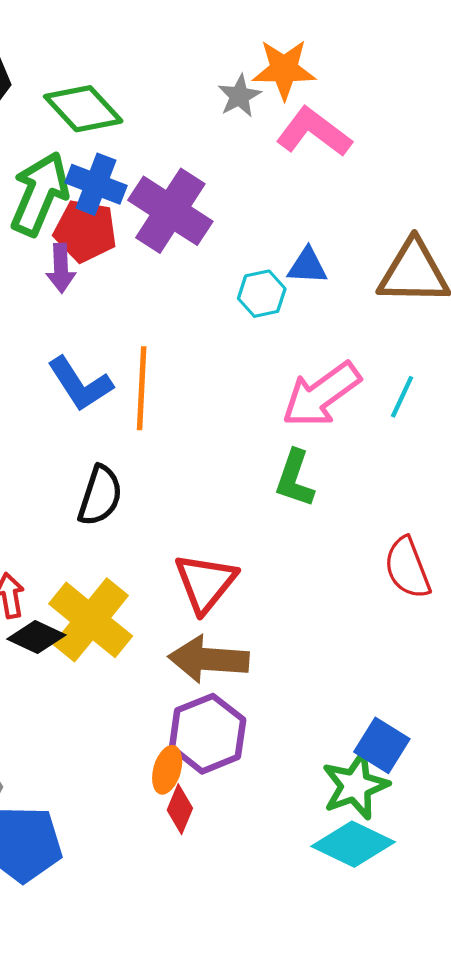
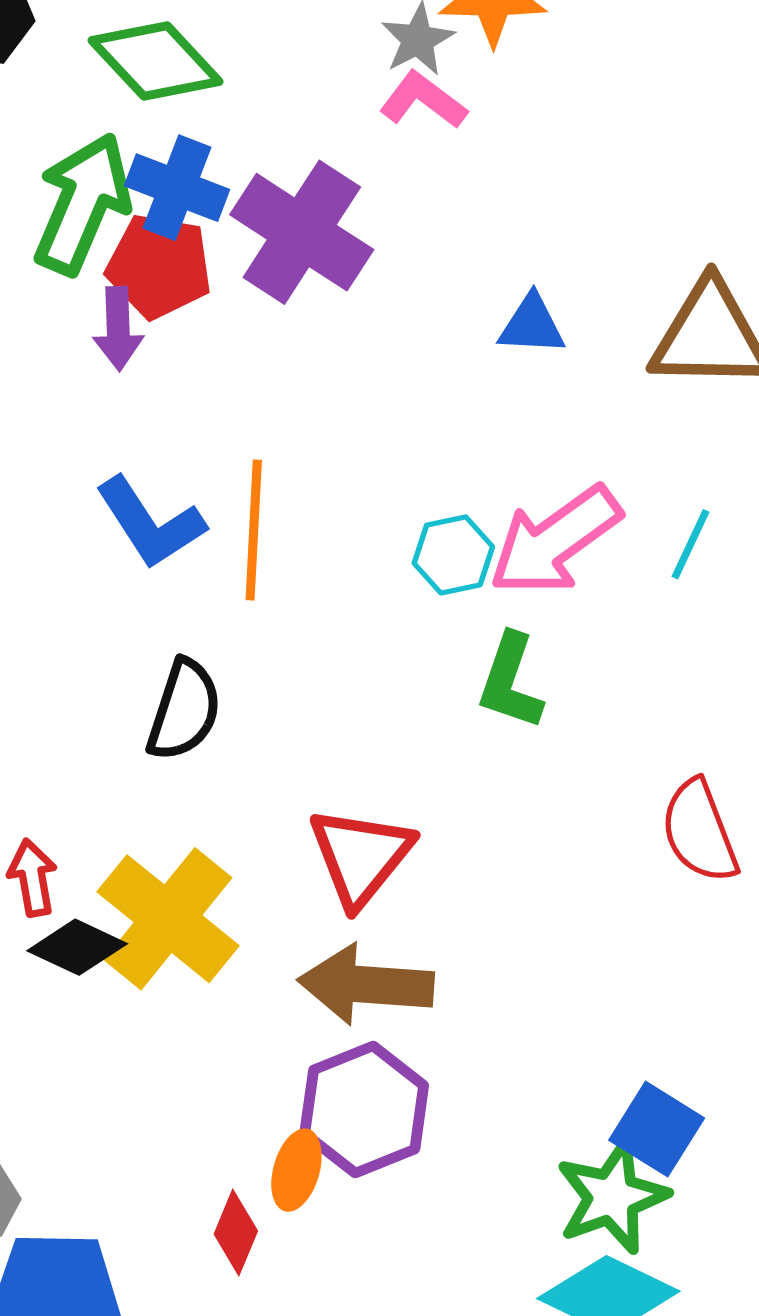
pink L-shape: (314, 132) -> (423, 100), moved, size x0.7
cyan hexagon: (262, 294) -> (453, 555), moved
red diamond: (180, 809) -> (236, 1233), moved

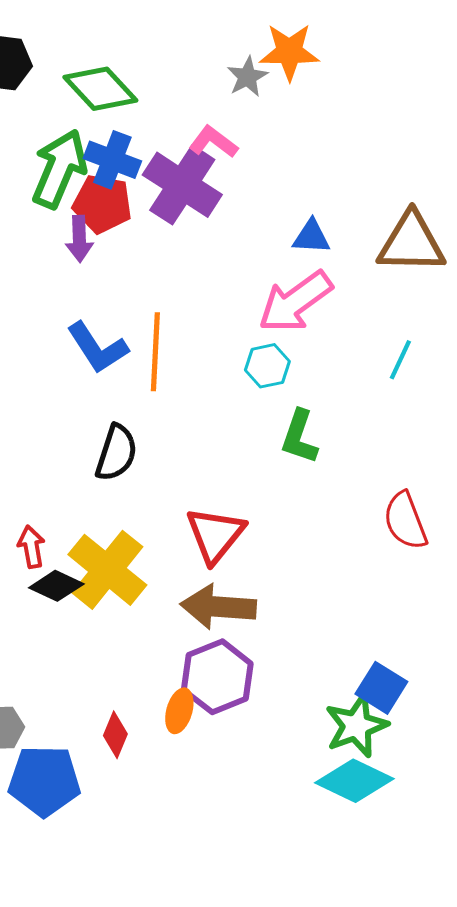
pink L-shape: (423, 100) -> (213, 142), moved
pink arrow: (555, 541) -> (295, 302), moved
red diamond: (236, 1233) -> (115, 735), moved

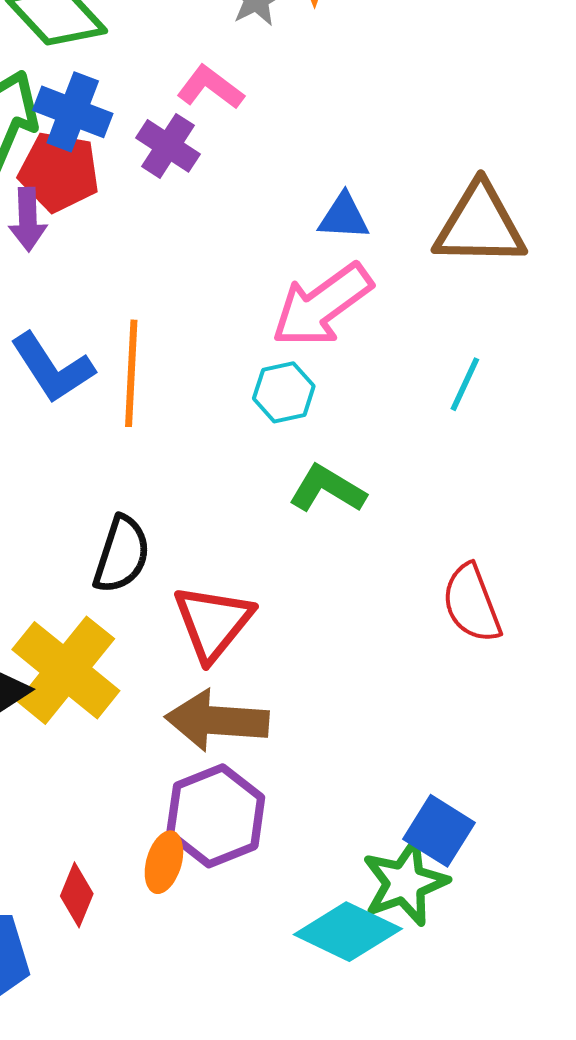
purple cross: (182, 185) -> (168, 146), size x0.6
green L-shape: (299, 437) -> (327, 489), turned 102
black semicircle: (116, 453) -> (122, 554), moved
cyan diamond: (354, 781) -> (348, 932), moved

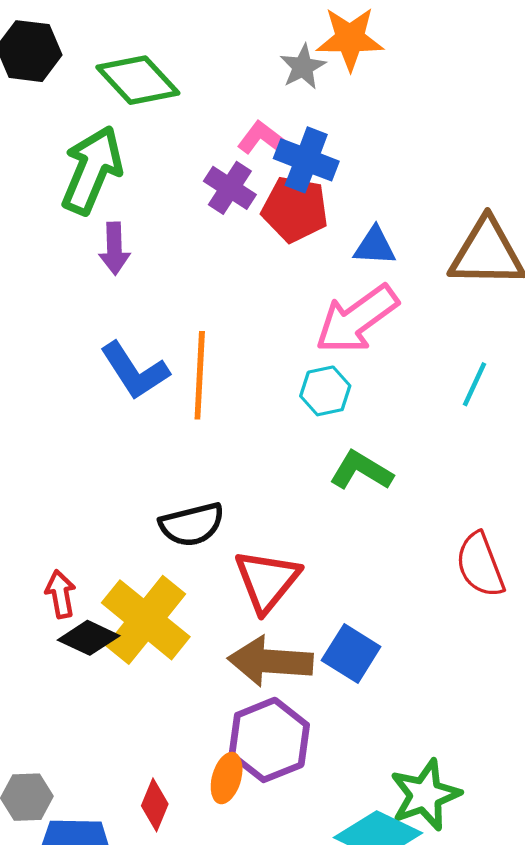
blue cross: (73, 112) -> (306, 160), moved
red pentagon: (59, 172) -> (295, 209), moved
black semicircle: (122, 554) -> (192, 524), turned 58
blue square: (439, 831) -> (351, 654), moved

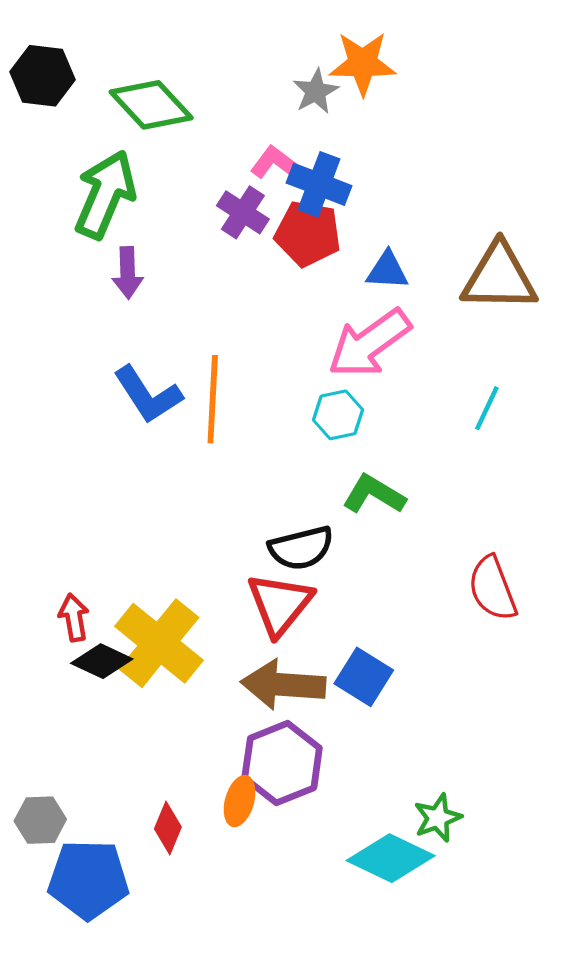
black semicircle: (192, 524) -> (301, 548), moved
green star: (425, 795) -> (438, 818), size x0.7

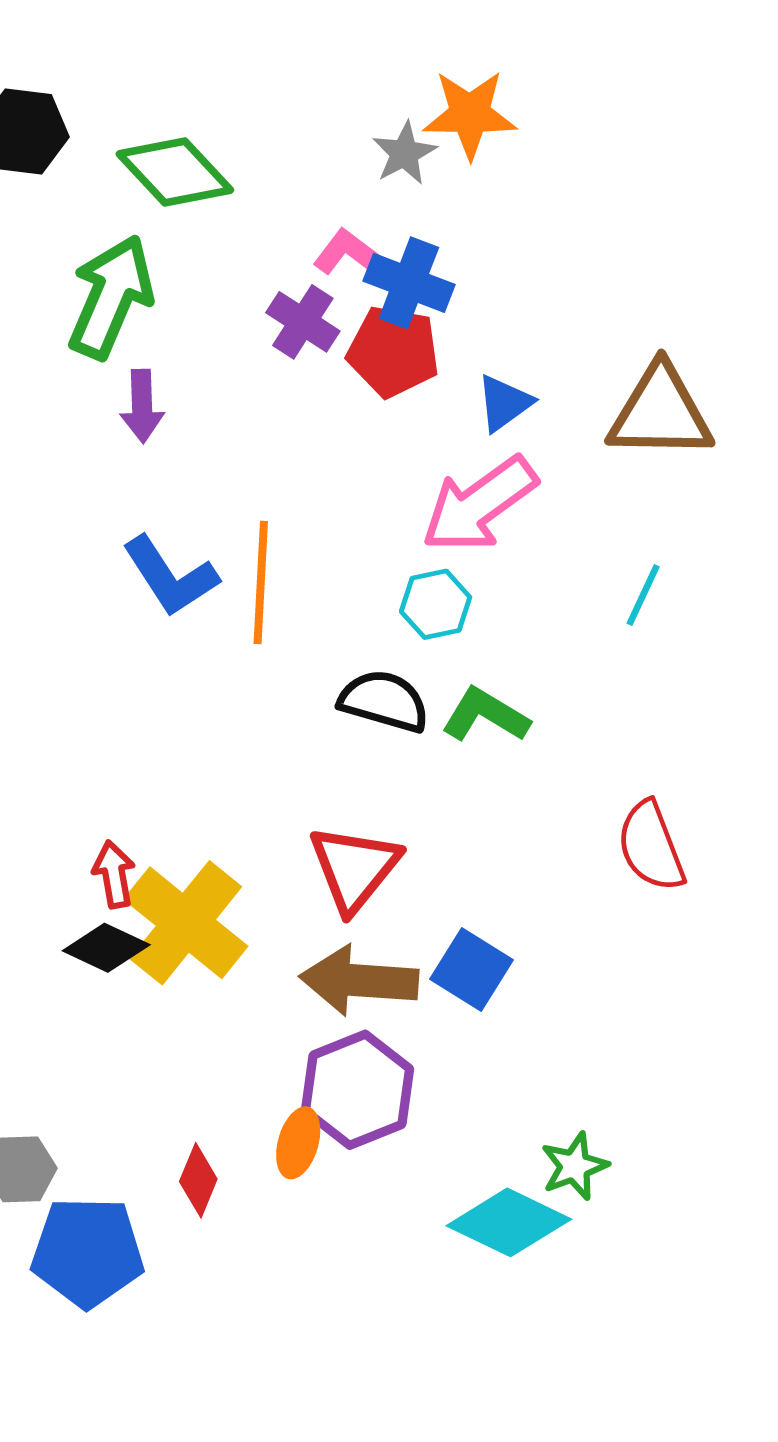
blue triangle: (387, 271) -> (504, 403), turned -39
black semicircle: (301, 548) -> (384, 701), moved, turned -150
red arrow: (74, 618) -> (114, 874), moved

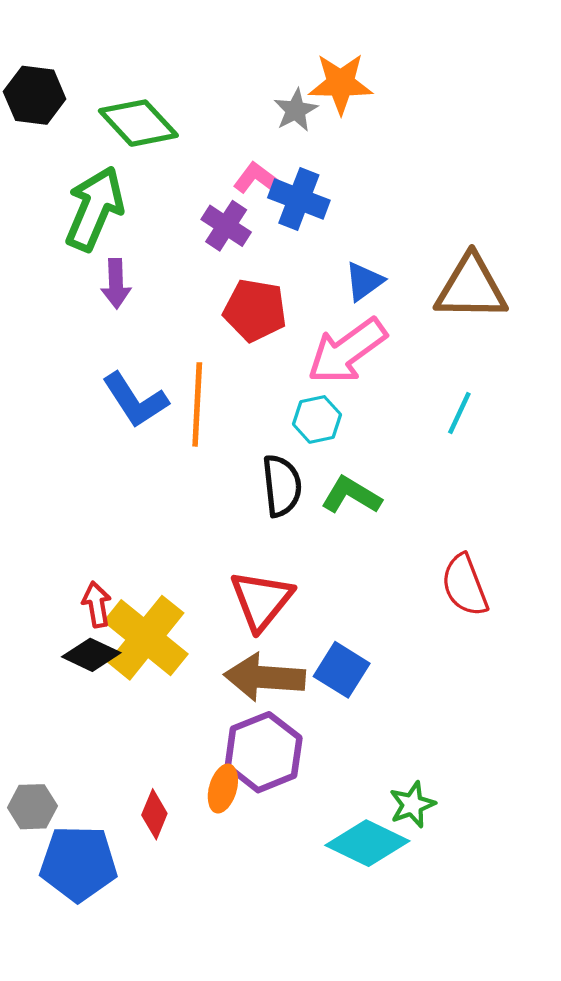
red pentagon: (393, 351) -> (255, 310), moved
black semicircle: (384, 701) -> (282, 486), turned 68

